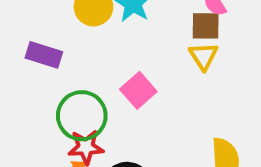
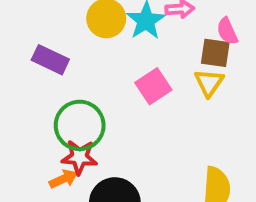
pink square: (138, 90) -> (153, 86), moved

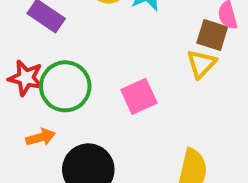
pink square: (153, 86) -> (139, 96), moved
red star: (79, 157) -> (26, 78), moved

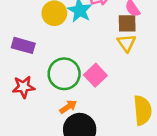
green circle: (65, 86) -> (64, 74), moved
orange arrow: (41, 137) -> (68, 107), moved

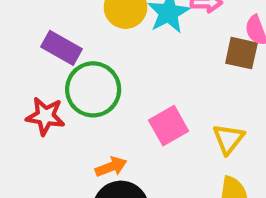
yellow triangle: (126, 43) -> (228, 139), moved
green circle: (64, 74) -> (93, 89), moved

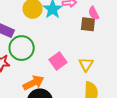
orange arrow: (111, 167) -> (33, 83), size x1.5

